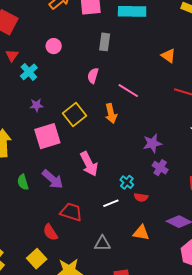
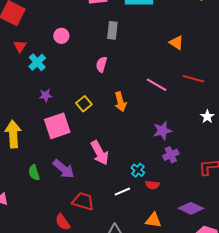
pink line: (128, 91) -> (157, 85), moved
yellow square: (75, 115) -> (84, 104), size x0.7
purple cross: (160, 168) -> (171, 155), turned 35

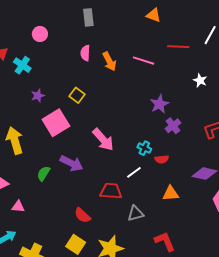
orange arrow: (120, 102) -> (109, 61), moved
green semicircle: (34, 173) -> (44, 173), turned 63
red trapezoid: (83, 201) -> (111, 191), moved

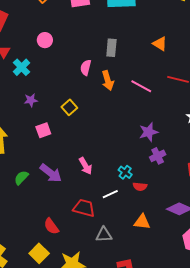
gray rectangle: (88, 17) -> (111, 48), moved
pink square: (56, 123) -> (43, 130), size x0.6
pink arrow: (103, 140) -> (85, 166), moved, size x0.7

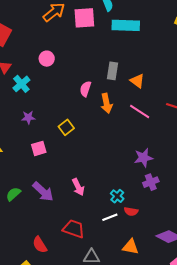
orange triangle: (160, 44) -> (137, 81), moved
white line: (110, 194) -> (110, 217), moved

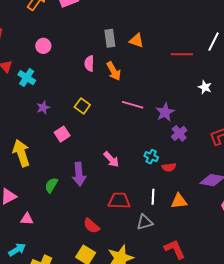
pink line: (140, 112) -> (133, 105), moved
purple arrow: (43, 192) -> (79, 174), turned 60
white line: (110, 217) -> (153, 197), moved, turned -49

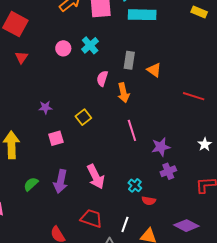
cyan cross: (27, 78) -> (90, 45), moved
white star: (205, 87) -> (205, 144), moved
pink line: (133, 105) -> (132, 130), turned 40
pink arrow: (111, 159) -> (96, 177), size x1.4

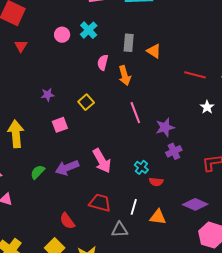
white star: (205, 144) -> (207, 107), moved
purple arrow: (61, 181) -> (67, 168), turned 60

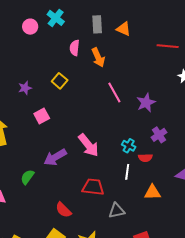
yellow square: (86, 102) -> (60, 81), moved
purple cross: (174, 151) -> (159, 135), moved
green semicircle: (38, 172) -> (27, 177), moved
white line: (134, 207) -> (127, 172), moved

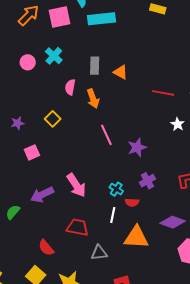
orange triangle: (153, 192) -> (136, 237), size x1.5

